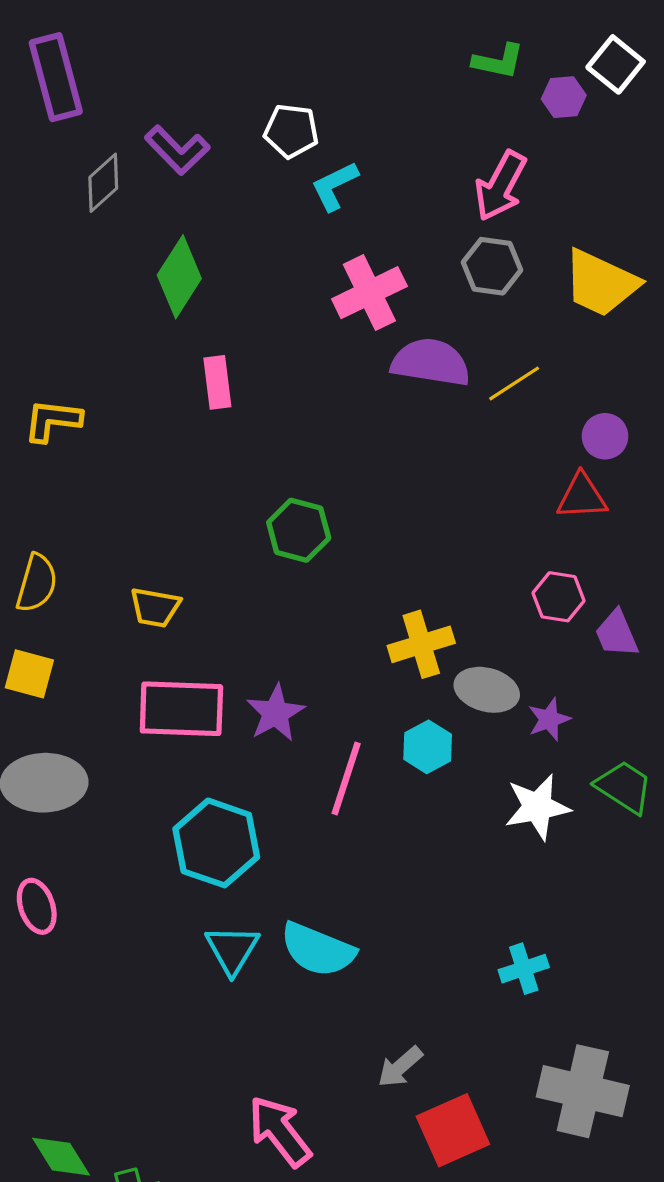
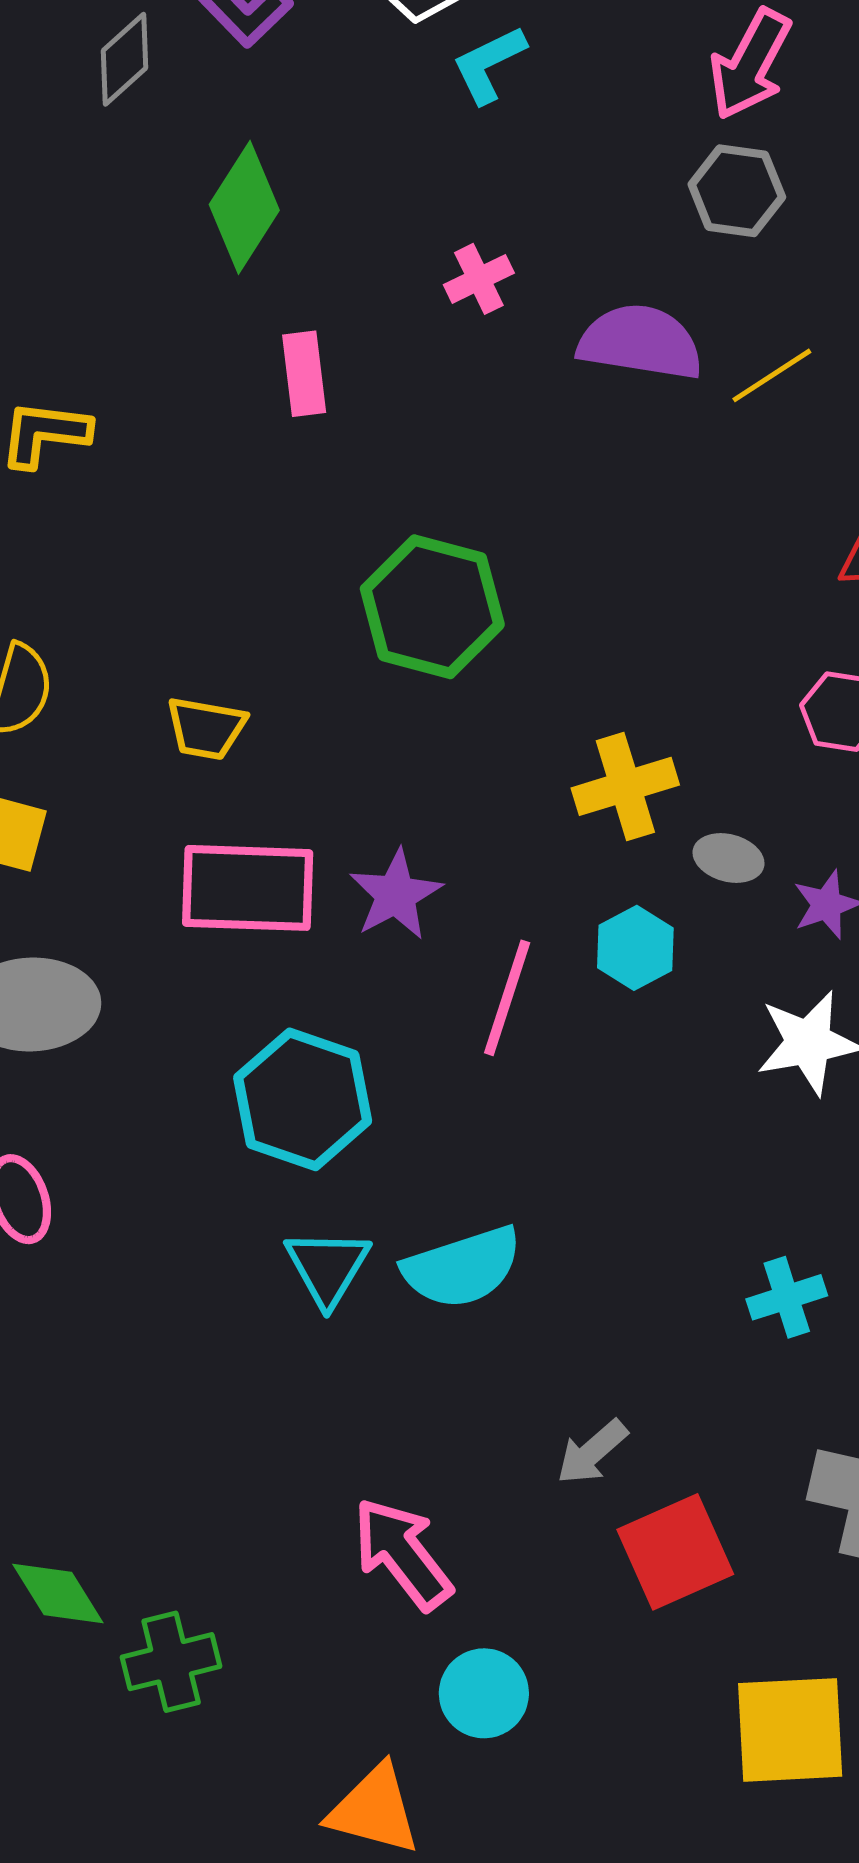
pink cross: (369, 293) -> (479, 279), moved, size x0.6
green hexagon: (299, 530) -> (432, 607), size x1.4
gray ellipse: (487, 690) -> (729, 858), size x0.7
cyan semicircle: (318, 950) -> (462, 1267), turned -40

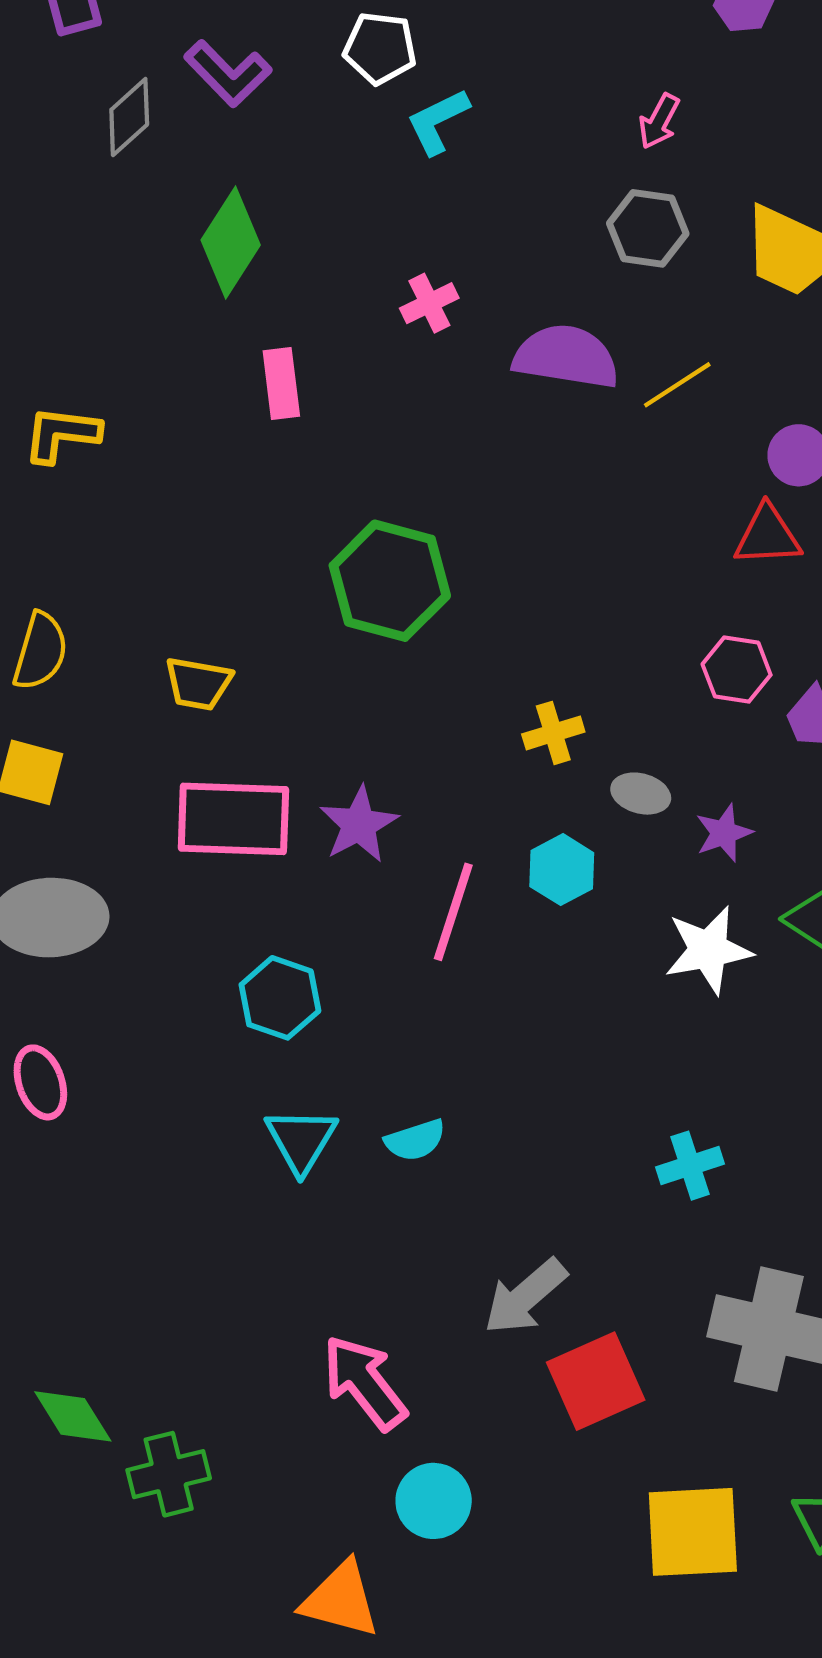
pink arrow: (750, 64) -> (659, 121), size x0.6
yellow cross: (625, 786) -> (553, 733), size x0.7
cyan hexagon: (303, 1099) -> (280, 998), size x0.7
cyan semicircle: (462, 1267) -> (415, 1140), size x0.6
gray arrow: (592, 1452) -> (525, 1297), size x1.4

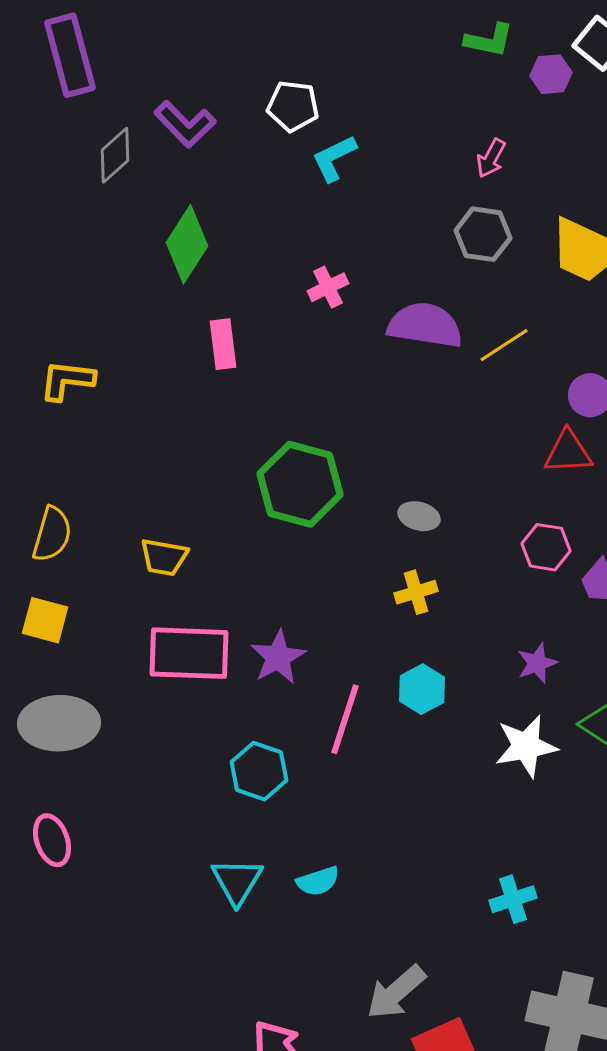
gray ellipse: (641, 794) -> (419, 516), moved
cyan hexagon: (280, 998) -> (259, 771), moved

